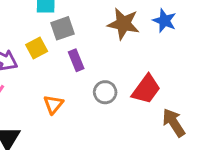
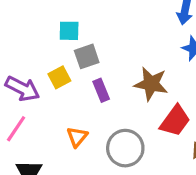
brown star: (123, 24) -> (151, 84), moved
gray circle: (105, 92) -> (125, 148), moved, size x1.5

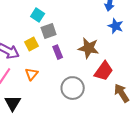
cyan square: (69, 31) -> (38, 15), turned 32
orange triangle: (77, 137) -> (32, 74), moved

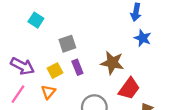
cyan square: (38, 15) -> (36, 20), moved
yellow square: (32, 44) -> (55, 71), moved

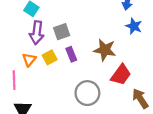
purple arrow: (22, 66) -> (37, 33), moved, turned 70
orange triangle: (48, 92) -> (29, 60), moved
pink line: (18, 94) -> (14, 80), turned -36

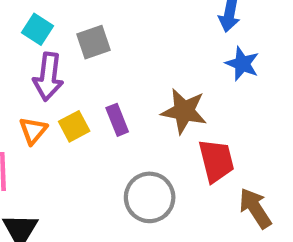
gray square: (62, 32) -> (94, 42), moved
red trapezoid: (121, 75) -> (216, 161), turned -50

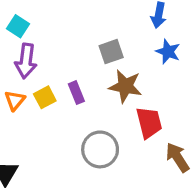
gray square: (94, 42) -> (111, 52), moved

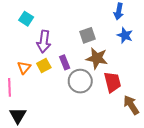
purple arrow: (26, 61) -> (44, 42), moved
gray circle: (100, 149) -> (80, 81), moved

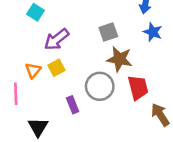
purple arrow: (44, 42) -> (57, 39), turned 45
purple rectangle: (65, 62) -> (73, 105), moved
black triangle: (18, 115) -> (38, 127), moved

